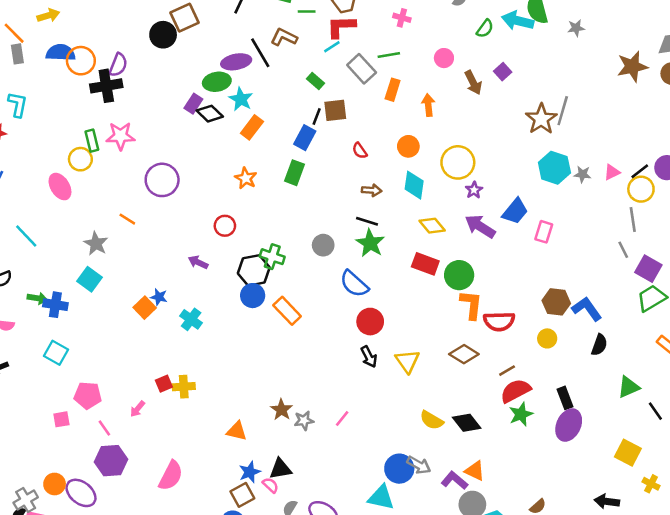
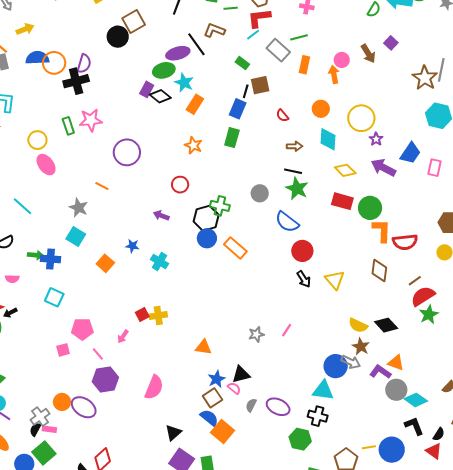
pink circle: (444, 58) -> (342, 60), moved
yellow circle: (80, 159) -> (37, 140), moved
orange square: (145, 308) -> (105, 263), moved
brown diamond: (464, 354) -> (379, 271), turned 70
brown star: (281, 410) -> (361, 347), moved

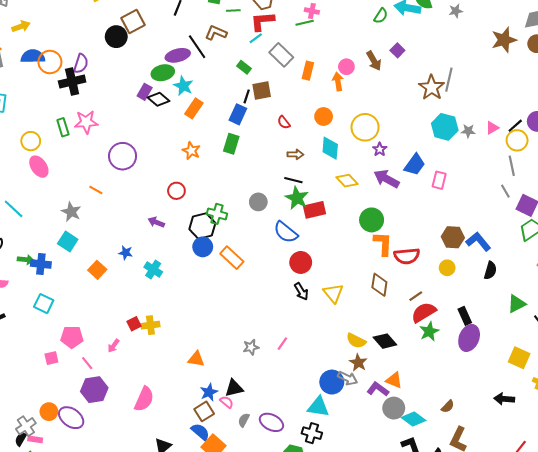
green line: (299, 37) -> (305, 23), moved
red rectangle: (342, 201) -> (315, 210), moved, turned -30

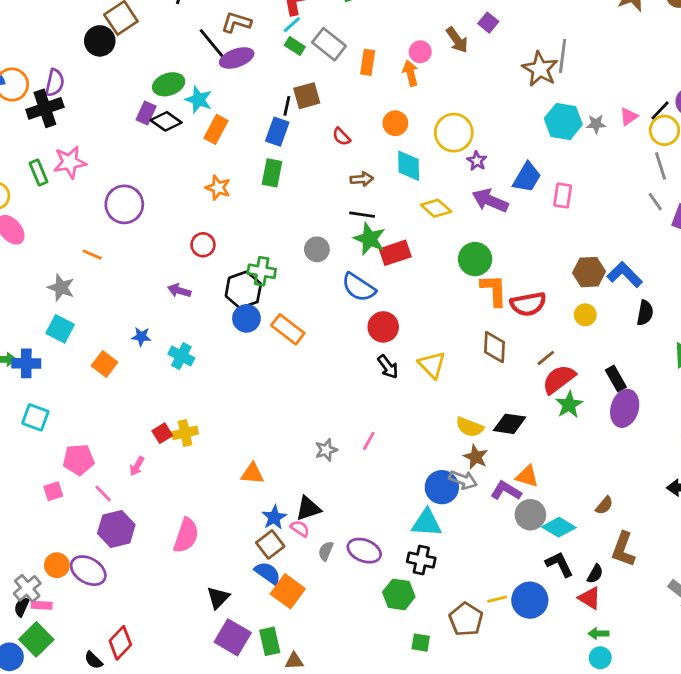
purple ellipse: (178, 55) -> (237, 58), moved
green rectangle: (244, 67) -> (295, 46), moved
black diamond: (385, 341) -> (510, 424), turned -35

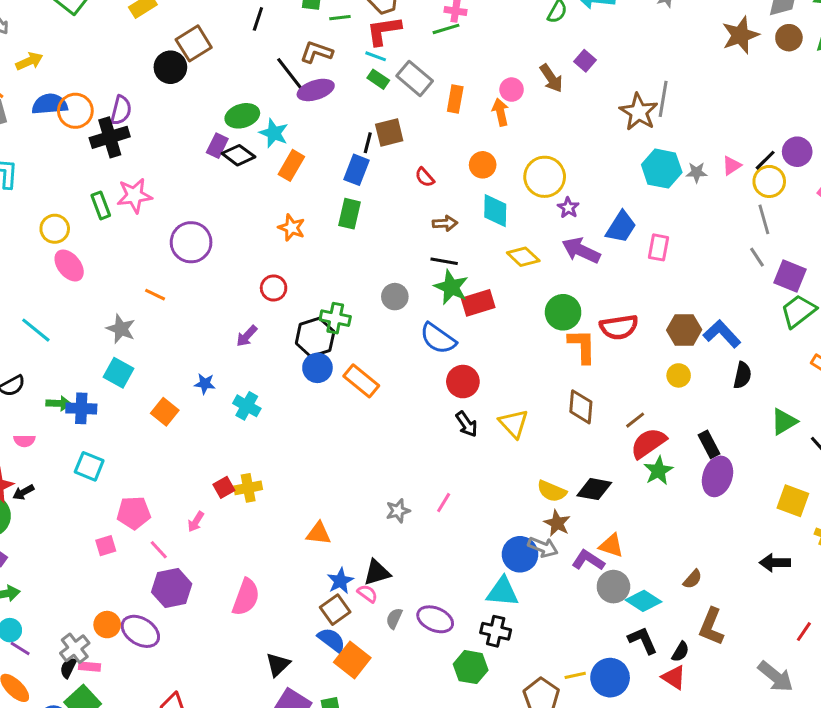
cyan line: (292, 25) -> (376, 56), turned 60
purple arrow: (179, 291) -> (247, 336), turned -65
red semicircle: (528, 304) -> (619, 327), moved

